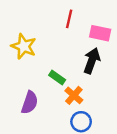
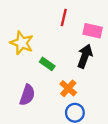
green rectangle: (57, 77) -> (47, 64), moved

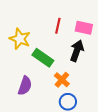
red line: (64, 17) -> (58, 26), moved
green rectangle: (47, 64) -> (43, 58), size x1.5

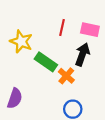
orange cross: (62, 80) -> (66, 76), moved
purple semicircle: (25, 86) -> (15, 98), moved

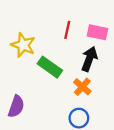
orange cross: (66, 76) -> (82, 87), moved

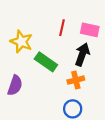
orange cross: (82, 87) -> (76, 80), turned 35
purple semicircle: (16, 106) -> (15, 85), moved

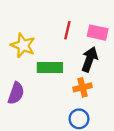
green rectangle: (46, 62) -> (50, 68), turned -35

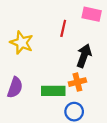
pink rectangle: (98, 33) -> (92, 14), moved
green rectangle: (50, 68) -> (53, 91), moved

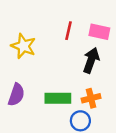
pink rectangle: (92, 14) -> (99, 32), moved
orange cross: (77, 82) -> (91, 98), moved

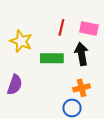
black arrow: (91, 60) -> (82, 54), turned -30
green rectangle: (58, 98) -> (52, 58), moved

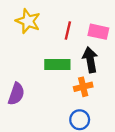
yellow star: (21, 41) -> (28, 21), moved
orange cross: (82, 88) -> (83, 87), moved

